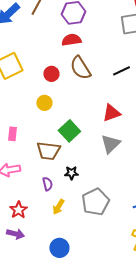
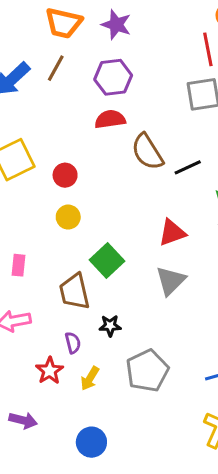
brown semicircle: (80, 68) -> (147, 152), moved
red circle: (51, 74) -> (65, 175), moved
brown trapezoid: (48, 151) -> (74, 292), turned 70
red star: (18, 210) -> (50, 371), moved

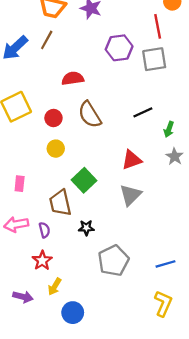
purple hexagon: (113, 77) -> (119, 48), moved
red semicircle: (110, 119) -> (73, 78), moved
brown semicircle: (147, 152) -> (90, 115), moved
purple semicircle: (73, 343) -> (44, 230), moved
yellow arrow: (90, 378) -> (55, 287), moved

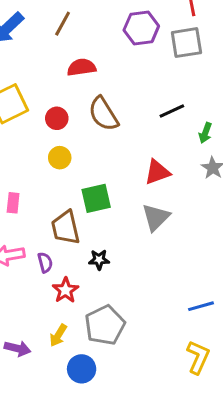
brown line: (47, 40) -> (63, 24), moved
green square: (84, 180) -> (96, 198), turned 30
red star: (42, 261) -> (66, 290), moved
gray pentagon: (113, 261) -> (105, 325), moved

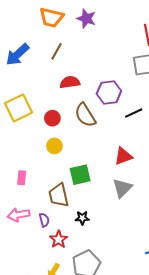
purple hexagon: (141, 28) -> (109, 92), moved

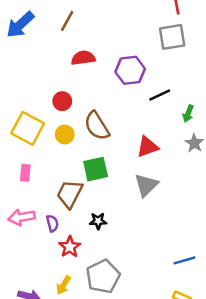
yellow square: (19, 108) -> (28, 128), moved, turned -36
brown semicircle: (85, 115) -> (97, 126), moved
brown trapezoid: (59, 195) -> (70, 194), turned 40

